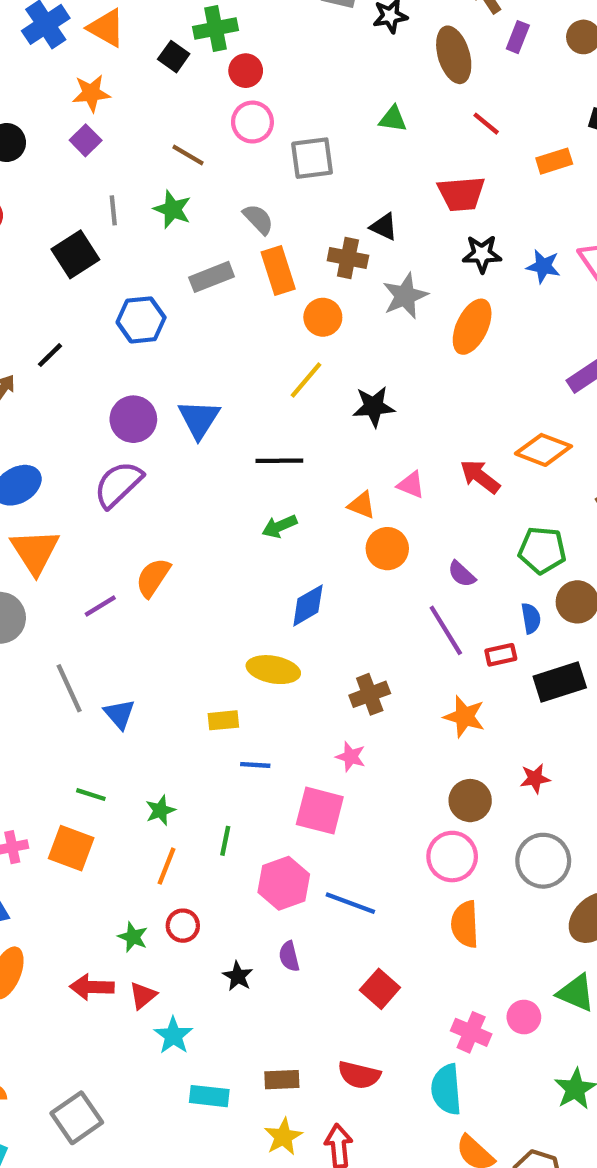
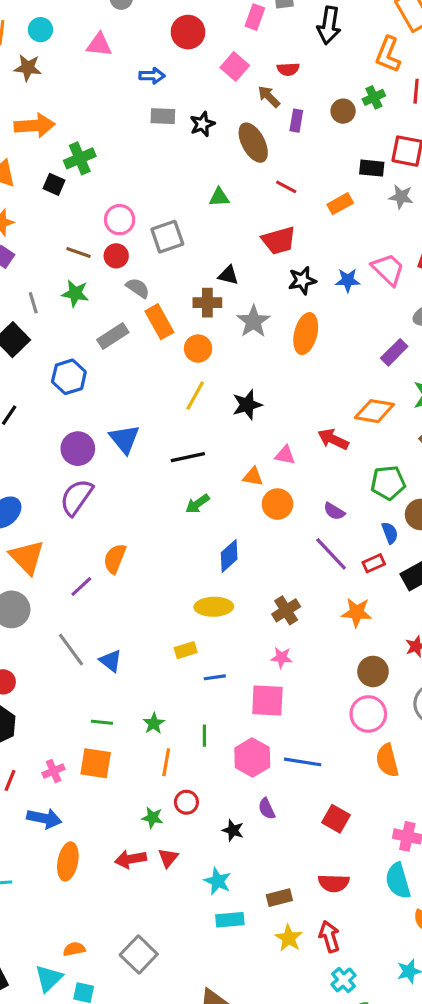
red circle: (246, 71) -> (116, 256), moved
cyan star: (173, 1035) -> (218, 881), moved

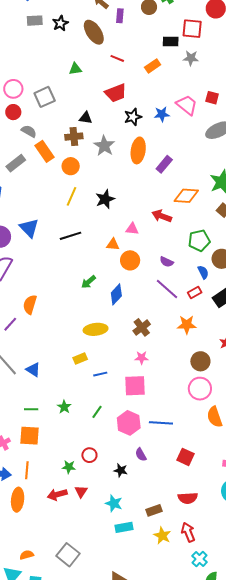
purple rectangle: (394, 352) -> (164, 164), moved
green arrow: (197, 504) -> (88, 282), moved
blue diamond: (229, 556) -> (116, 294), moved
green line: (204, 736) -> (97, 412), turned 40
orange line: (166, 762) -> (27, 470), moved

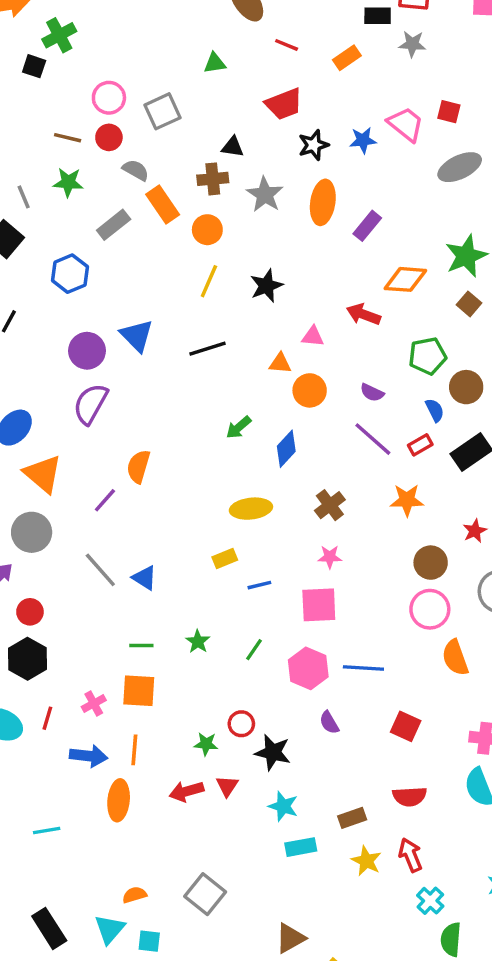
black star: (121, 470) -> (273, 752), moved, size x1.5

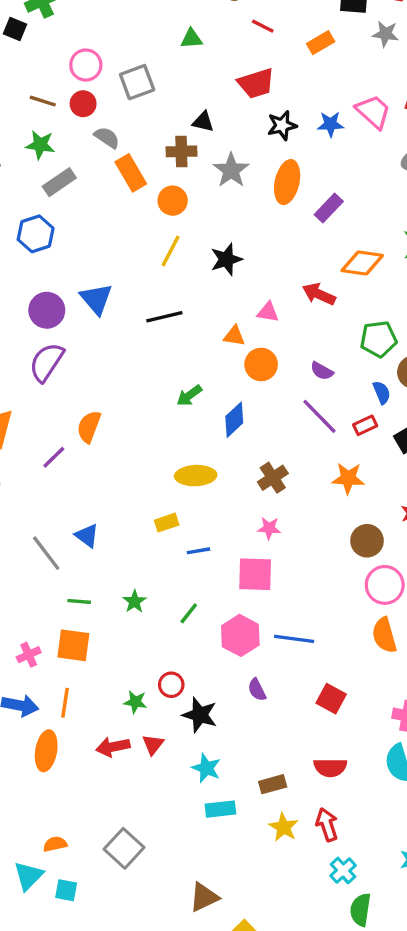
gray rectangle: (114, 225) -> (59, 182), moved
gray line: (100, 570) -> (46, 553), moved
pink circle: (430, 609) -> (385, 585), moved

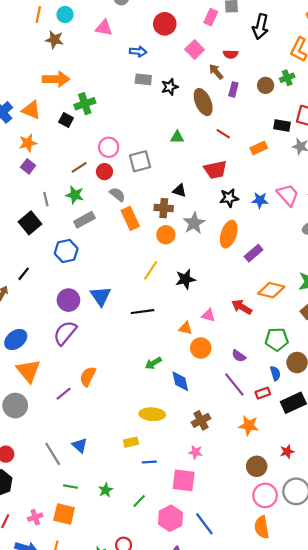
brown line: (43, 101) -> (79, 167), turned -56
orange circle: (173, 201) -> (166, 235), moved
blue diamond: (234, 420) -> (180, 381), turned -65
blue line: (294, 639) -> (204, 524), turned 40

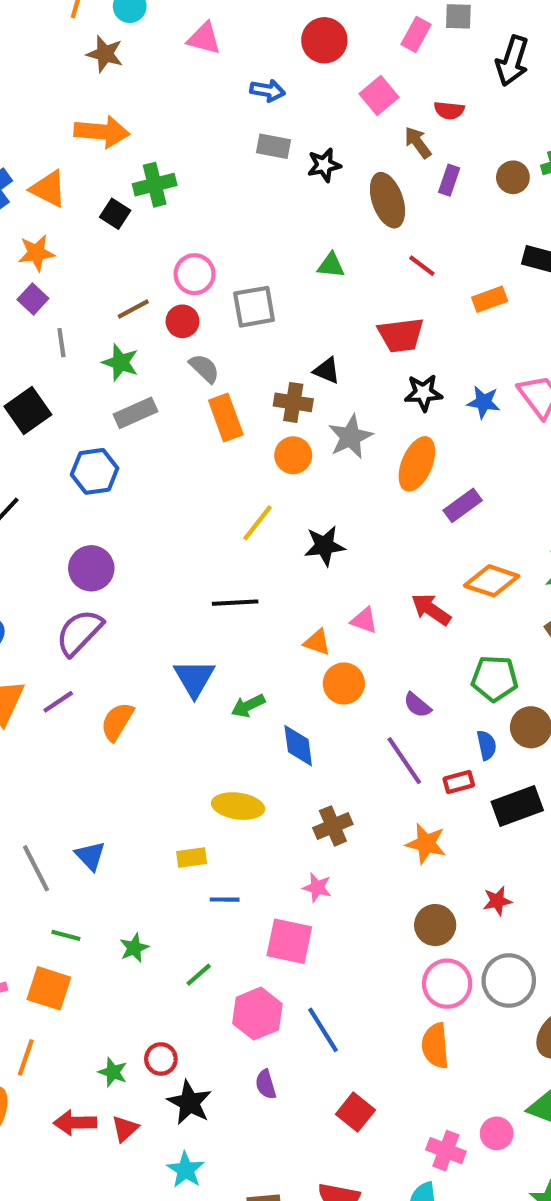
gray line: (46, 199) -> (61, 343), moved
blue triangle: (101, 296) -> (194, 678), moved
purple line: (64, 394) -> (58, 702), moved

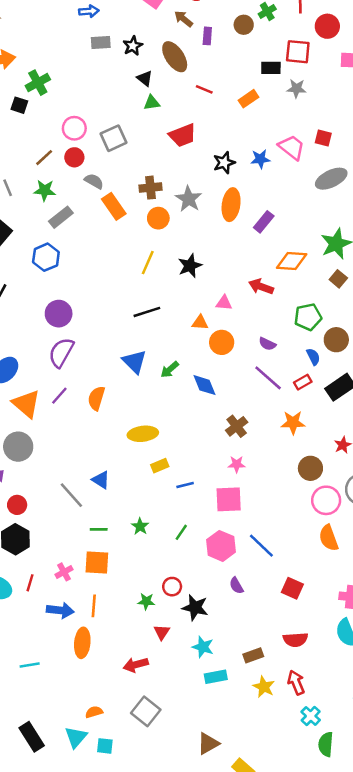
red trapezoid: (401, 335) -> (183, 135), moved
black triangle: (327, 370) -> (145, 78), moved, turned 30
yellow ellipse: (238, 806) -> (143, 434), moved
red arrow: (75, 1123) -> (136, 665), moved

